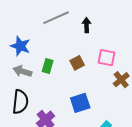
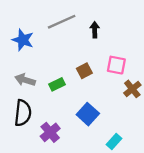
blue star: (20, 46) -> (23, 40), moved
green rectangle: (48, 66) -> (57, 84), moved, turned 48
blue square: (80, 103) -> (88, 114), turned -30

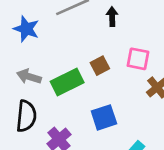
green rectangle: (57, 84) -> (67, 82), size x1.6
blue square: (88, 114) -> (104, 117), turned 30

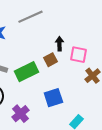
black arrow: (112, 17) -> (59, 44), moved

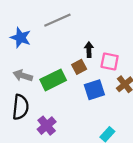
blue square: (53, 98) -> (94, 90), moved

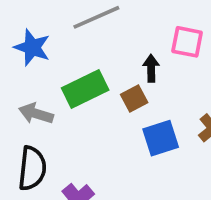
pink square: (110, 61) -> (187, 42), moved
green rectangle: (53, 80) -> (85, 89), moved

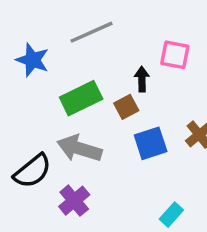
gray arrow: (36, 114) -> (79, 149), moved, size x1.4
black semicircle: (32, 168) -> (32, 171), turned 45

